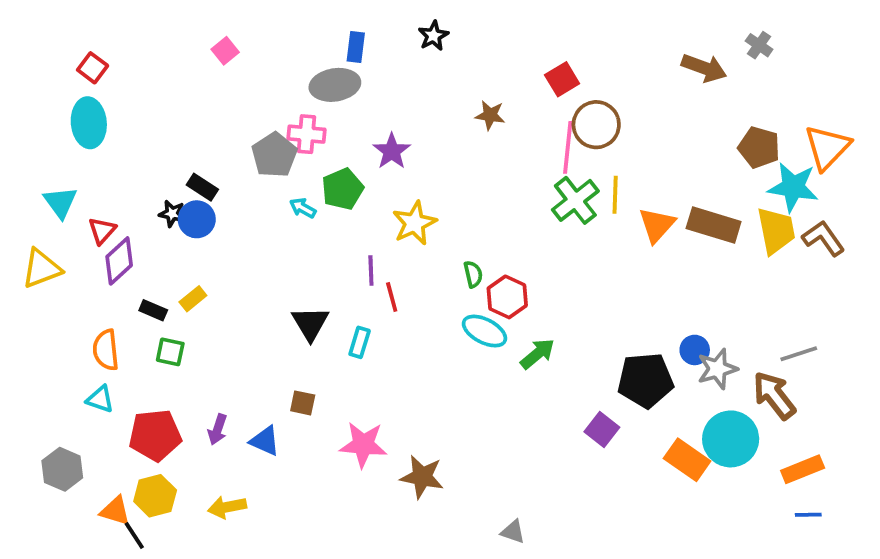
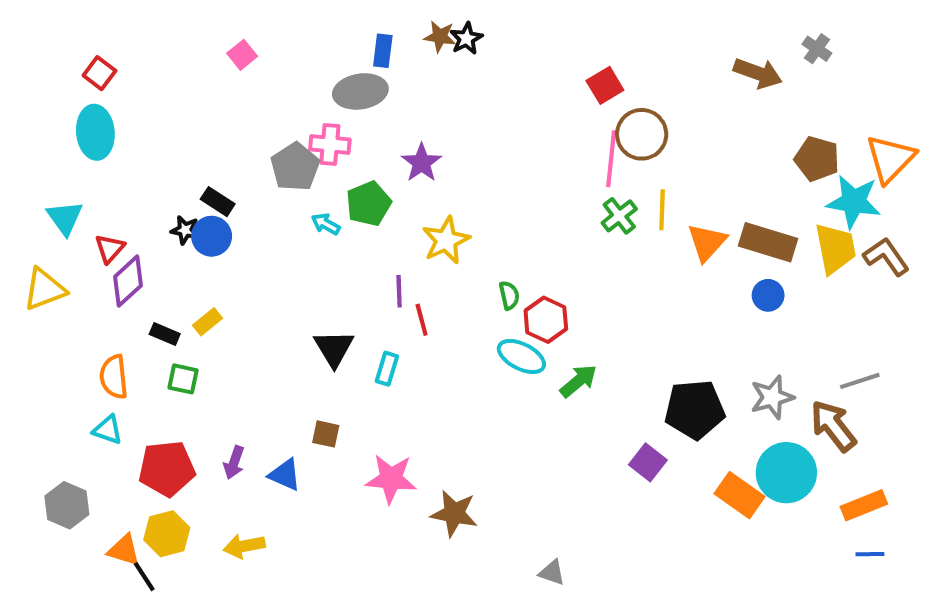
brown star: (490, 115) -> (440, 36), moved
green cross: (575, 200) -> (619, 216), size x0.7
blue circle: (695, 350) -> (768, 295), moved

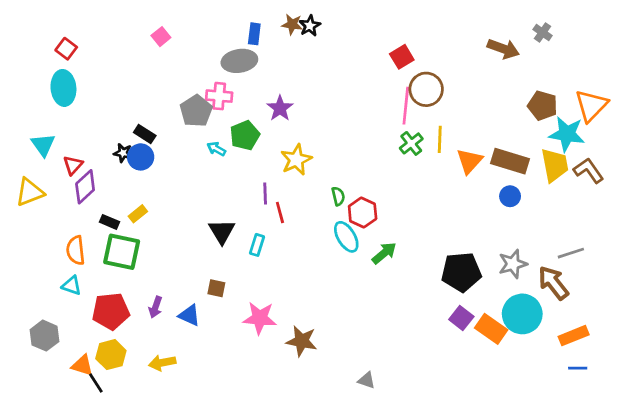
cyan ellipse: (521, 356) -> (346, 237), turned 32
green square: (183, 379) -> (122, 252), size x1.8
purple square: (648, 462) -> (461, 318), moved

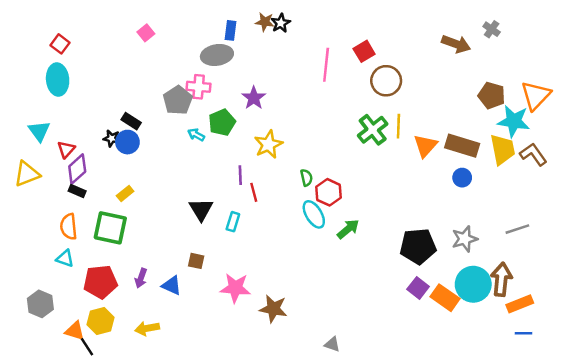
pink line: (406, 106) -> (326, 65), moved
green cross: (411, 143) -> (373, 130), size x1.4
black rectangle: (109, 222) -> (77, 191), moved
brown arrow: (553, 283) -> (501, 279), moved, turned 44

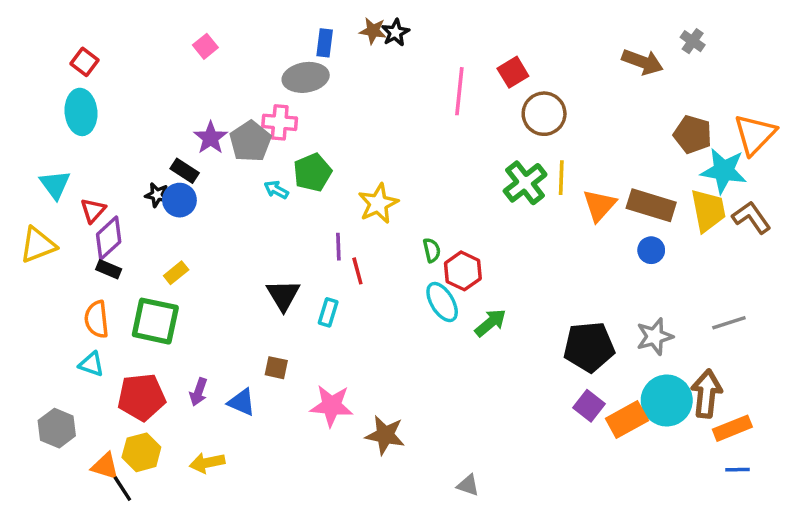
purple star: (254, 98) -> (211, 138), moved
orange rectangle: (445, 298) -> (627, 420), turned -64

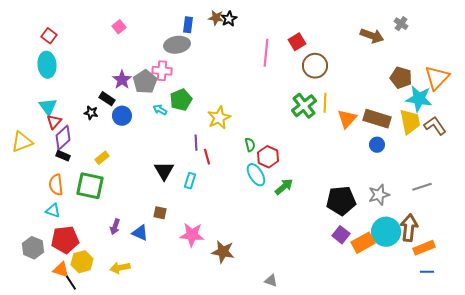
cyan triangle: (55, 185) -> (48, 107), moved
blue circle: (179, 200) -> (122, 116), moved
red pentagon: (141, 397) -> (65, 240), moved

